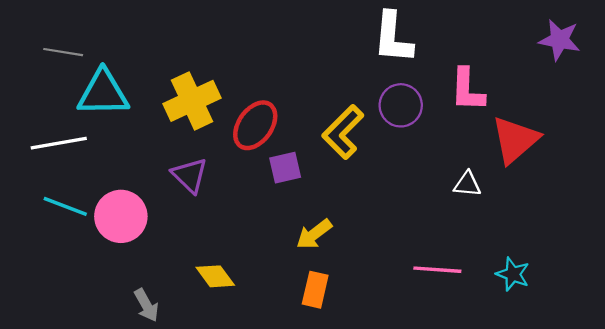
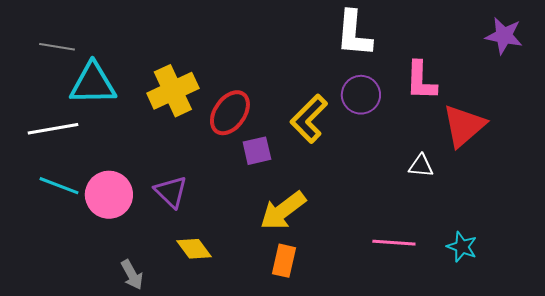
purple triangle: (190, 175) -> (171, 192), moved
yellow arrow: (314, 234) -> (283, 211), size x1.4

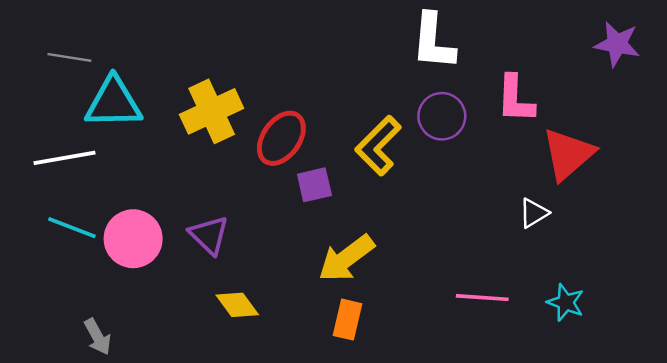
white triangle: (421, 166) -> (534, 213), moved, turned -36
gray arrow: (132, 275) -> (98, 337), moved

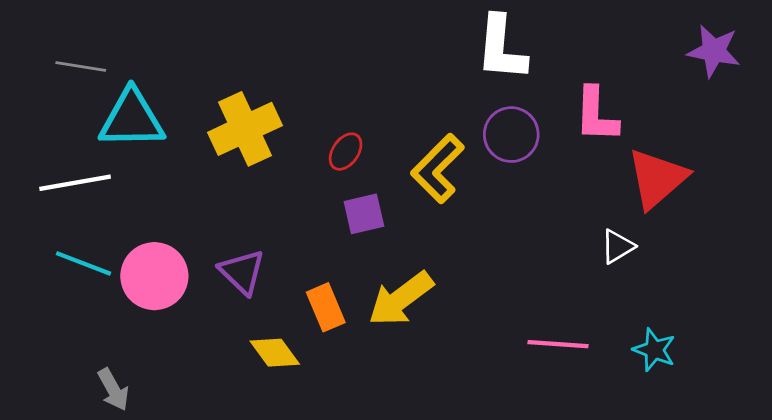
red ellipse: (281, 138) -> (346, 152), moved, size x0.6
orange rectangle: (348, 320) -> (326, 307), moved, turned -36

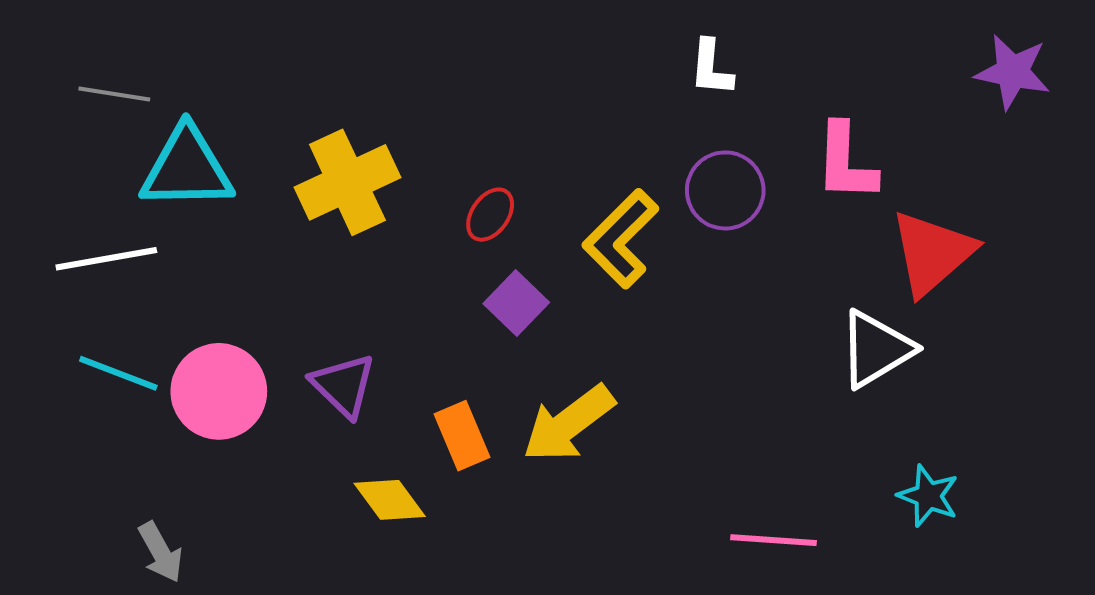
white L-shape: (501, 48) -> (711, 68), size x0.6
purple square: (364, 214) -> (516, 303), turned -33
white triangle: (617, 246) -> (876, 349), size x1.6
pink line: (558, 344) -> (773, 540), moved

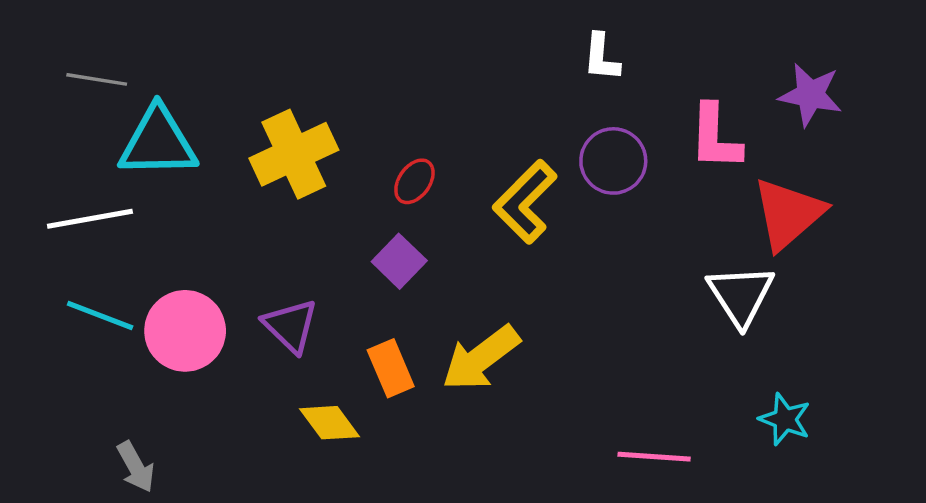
purple star: (1013, 72) -> (810, 95), moved
purple square: (516, 303) -> (399, 261), moved
white triangle: (876, 349) -> (741, 295), turned -32

